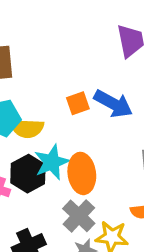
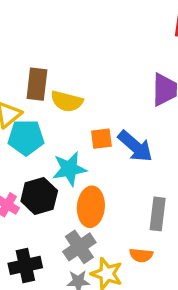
yellow semicircle: (27, 128) -> (67, 101), moved
cyan star: (52, 162) -> (69, 169), moved

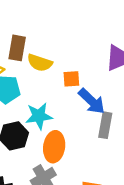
orange square: (101, 139) -> (71, 79), moved
gray rectangle: (158, 214) -> (105, 125), moved

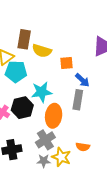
blue arrow: (92, 101) -> (82, 80), size x0.7
gray rectangle: (105, 125) -> (78, 100), moved

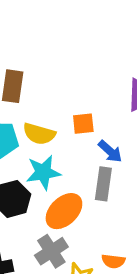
yellow semicircle: (42, 51) -> (39, 134), moved
orange ellipse: (54, 116) -> (64, 211), turned 40

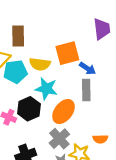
orange square: (83, 124) -> (67, 53), size x1.6
cyan star: (43, 172) -> (46, 89), turned 30

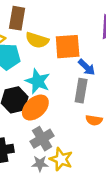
yellow semicircle: (40, 64) -> (37, 40), moved
orange ellipse: (64, 112) -> (35, 108), moved
orange semicircle: (100, 139) -> (94, 120), moved

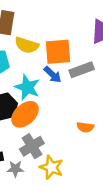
blue arrow: (87, 67) -> (53, 75), moved
gray rectangle: (81, 91) -> (82, 70), moved, turned 60
gray star: (40, 164) -> (15, 169), moved

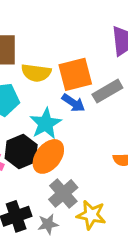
cyan star: (27, 87) -> (46, 124), turned 30

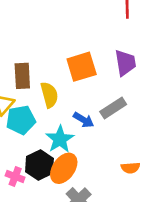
yellow semicircle: (36, 73) -> (49, 95), turned -110
orange square: (75, 74) -> (82, 67), moved

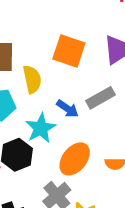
orange square: (82, 67) -> (69, 51), turned 32
orange ellipse: (64, 168) -> (75, 159), moved

